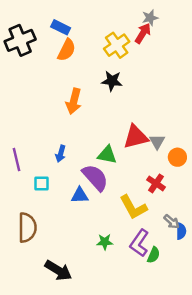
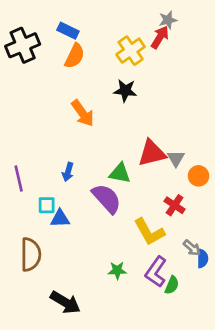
orange arrow: (74, 101) -> (83, 113), turned -50
blue triangle: (80, 195) -> (60, 218), moved

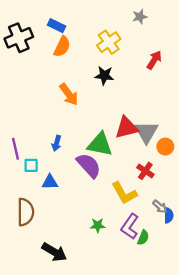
red arrow: (160, 37) -> (154, 60), moved
gray triangle: (176, 159) -> (146, 132), size x1.6
green triangle: (120, 173) -> (100, 144), size x1.4
cyan square: (47, 205) -> (31, 165), moved

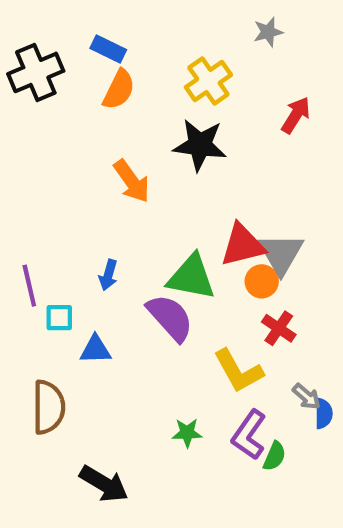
black star: (104, 75) -> (200, 145), size x1.4
orange circle: (165, 147) -> (262, 281), moved

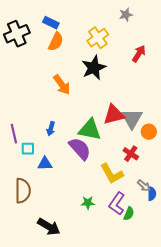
black star: (200, 145) -> (94, 68), turned -30
orange circle: (262, 281) -> (149, 132), moved

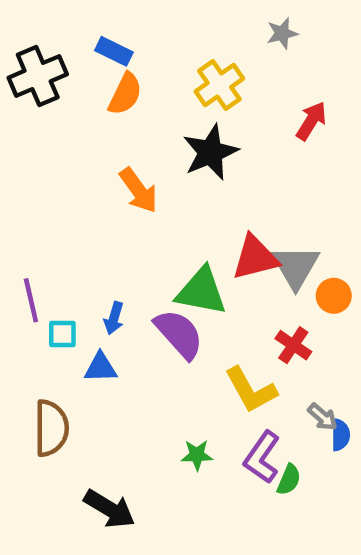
blue arrow: (51, 129) -> (114, 318), moved

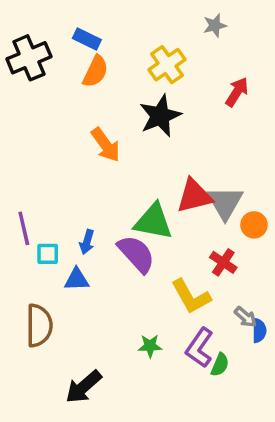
black arrow: (109, 509) -> (83, 387), turned 108

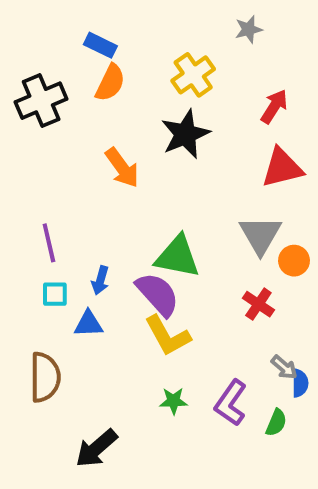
black cross: (29, 58) -> (41, 101), moved
red triangle: (194, 196) -> (282, 168), moved
purple line: (24, 228) -> (49, 243), moved
yellow L-shape: (191, 297) -> (168, 336), moved
green semicircle: (220, 365) -> (276, 423), moved

